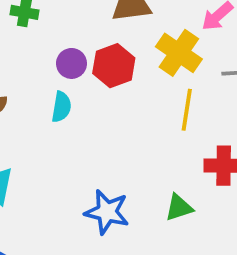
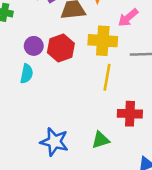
yellow cross: (179, 53) -> (103, 41), turned -32

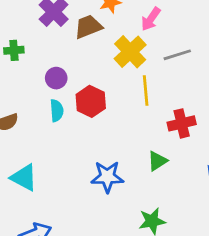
yellow cross: (103, 41) -> (130, 52), turned -32
red hexagon: (61, 48) -> (91, 101), moved

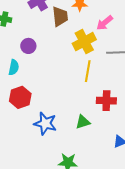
brown trapezoid: (88, 27) -> (60, 16), turned 90
red hexagon: (91, 101) -> (20, 97), moved
cyan semicircle: (57, 111) -> (14, 67), moved

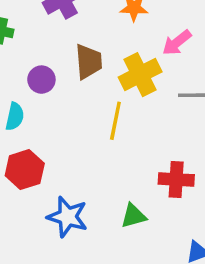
brown trapezoid: (60, 16) -> (89, 62), moved
yellow line: (88, 71) -> (115, 121), moved

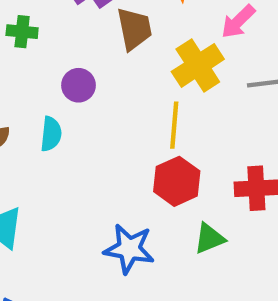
brown trapezoid: (89, 62) -> (134, 29), moved
red hexagon: (25, 170) -> (177, 181), moved

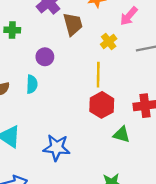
yellow cross: (198, 65) -> (109, 41), size x0.6
green triangle: (209, 238) -> (122, 135), turned 42
blue star: (129, 249) -> (57, 148), moved

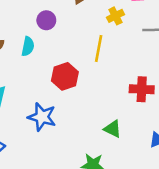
red hexagon: (102, 105) -> (65, 76), moved
green triangle: (122, 135) -> (113, 129), moved

